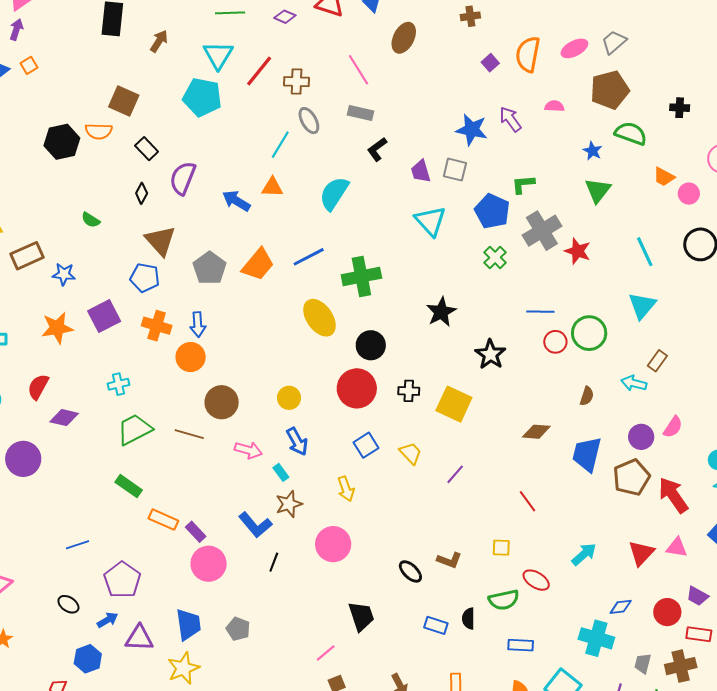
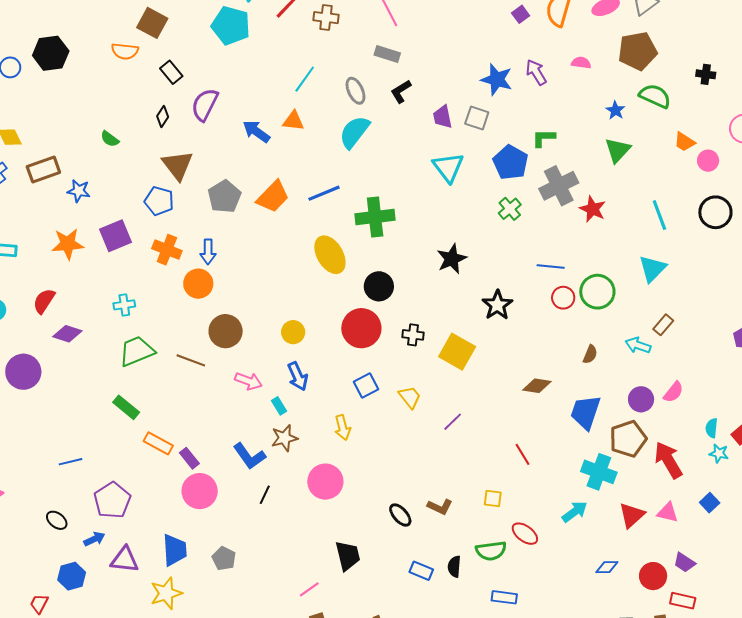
gray ellipse: (309, 121) -> (355, 91), moved
black hexagon: (62, 142) -> (51, 53), moved
cyan cross: (596, 638) -> (599, 472), moved

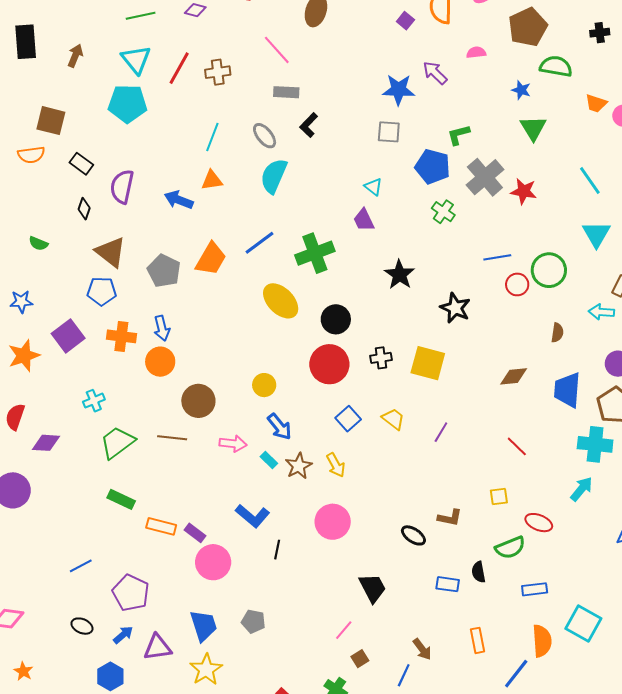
purple trapezoid: (443, 117) -> (364, 220), moved
cyan triangle: (448, 167) -> (373, 187), size x0.6
brown star: (284, 438) -> (299, 466), moved

